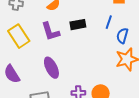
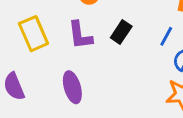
black rectangle: (78, 25) -> (121, 32), turned -56

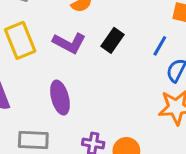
purple L-shape: (80, 35) -> (69, 43), turned -56

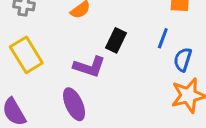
purple L-shape: (69, 43) -> (89, 67), moved

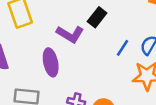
blue line: (163, 38) -> (122, 48), moved

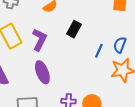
purple L-shape: (70, 34) -> (39, 40), moved, turned -85

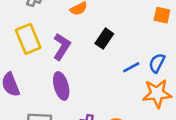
blue line: (99, 51) -> (131, 67), turned 32

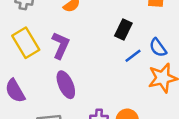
black rectangle: (104, 39) -> (123, 29), moved
blue semicircle: (157, 63) -> (158, 48), turned -54

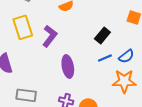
blue semicircle: (158, 48) -> (126, 56), turned -105
purple ellipse: (66, 85) -> (68, 66), moved

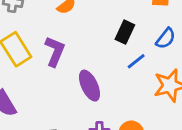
blue semicircle: (126, 56) -> (166, 38), moved

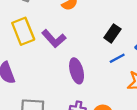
purple L-shape: (55, 51) -> (54, 39), turned 105

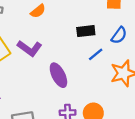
black rectangle: (112, 33) -> (86, 31), turned 60

